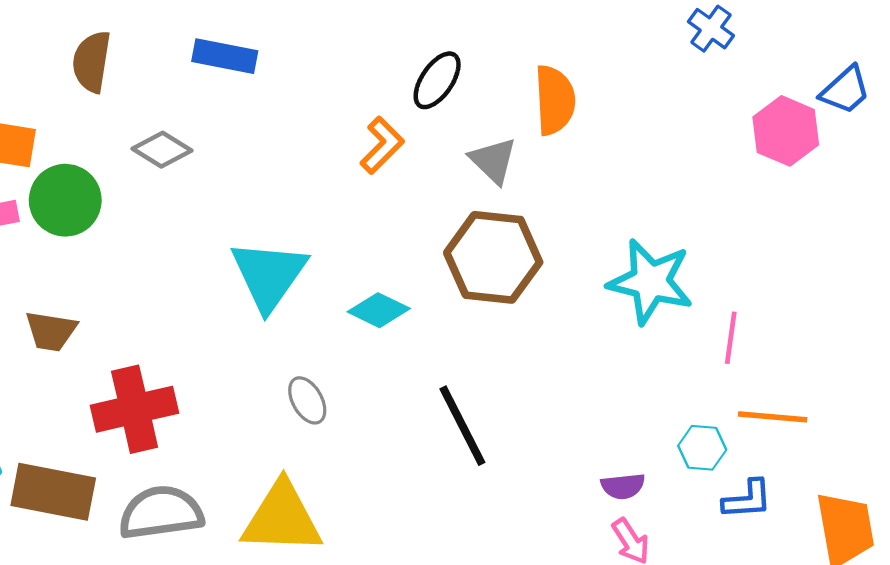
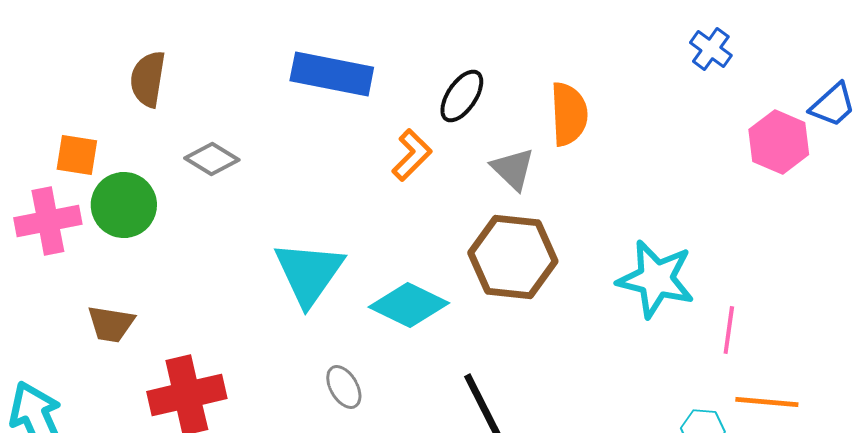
blue rectangle: (225, 56) -> (332, 74), moved, size x1.4
cyan diamond: (379, 310) -> (409, 305), size x1.4

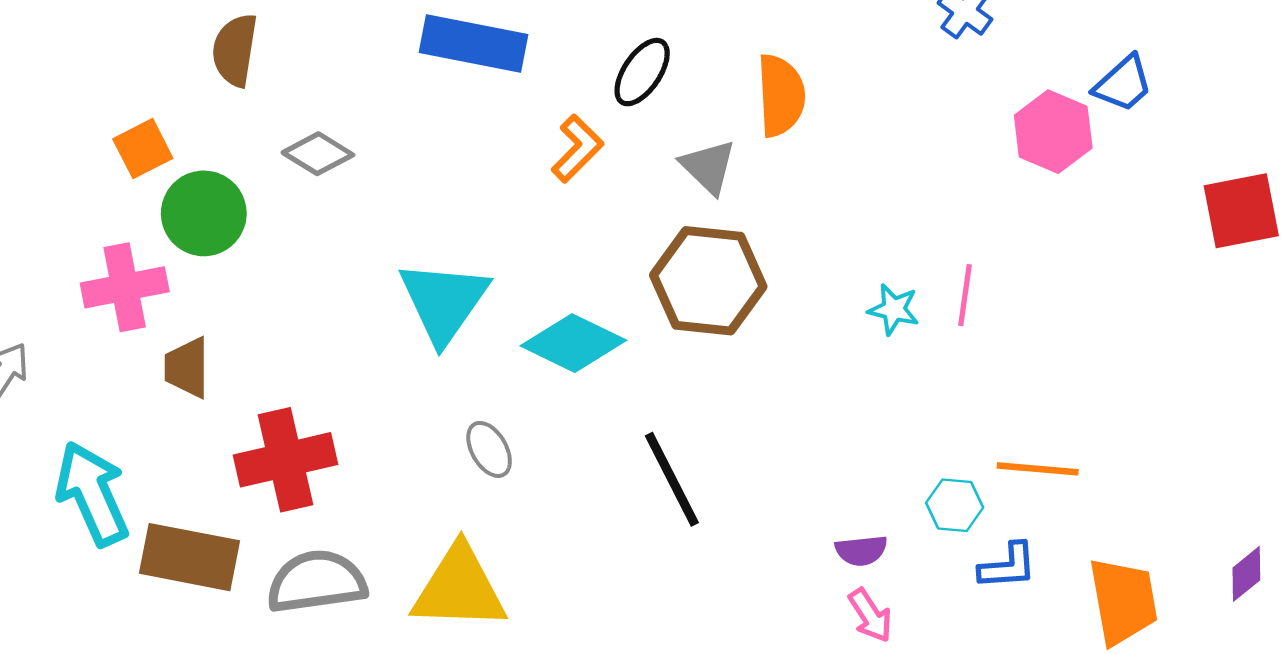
orange square: (77, 155) -> (143, 149), turned -36
pink cross: (48, 221) -> (125, 287), moved
cyan star: (656, 279) -> (894, 309), size x0.5
brown trapezoid: (111, 324) -> (187, 368), turned 81
pink line: (729, 330) -> (965, 295), moved

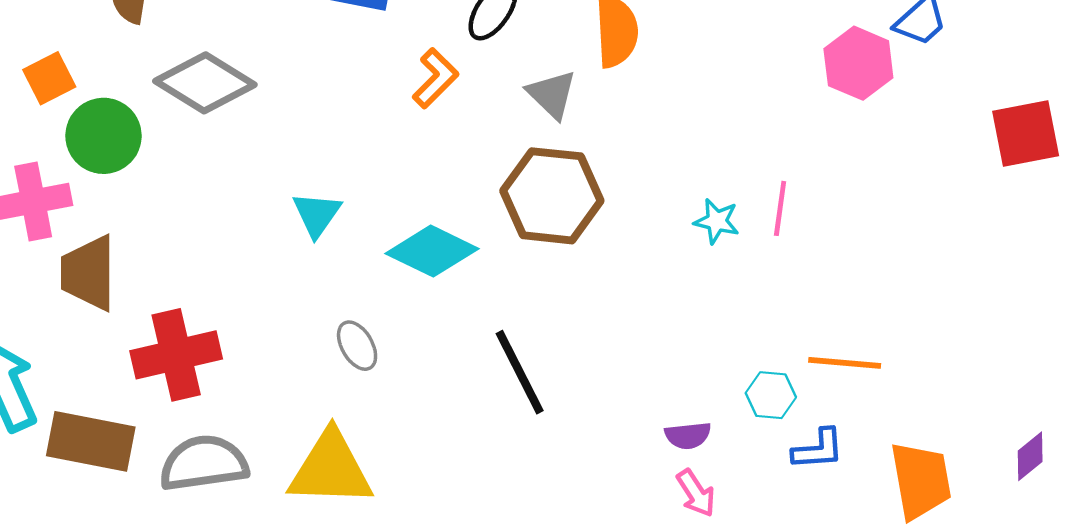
gray diamond: (318, 154) -> (205, 83), size x1.6
cyan triangle: (444, 302) -> (317, 214), size x0.6
brown trapezoid: (187, 368) -> (89, 273), size x1.4

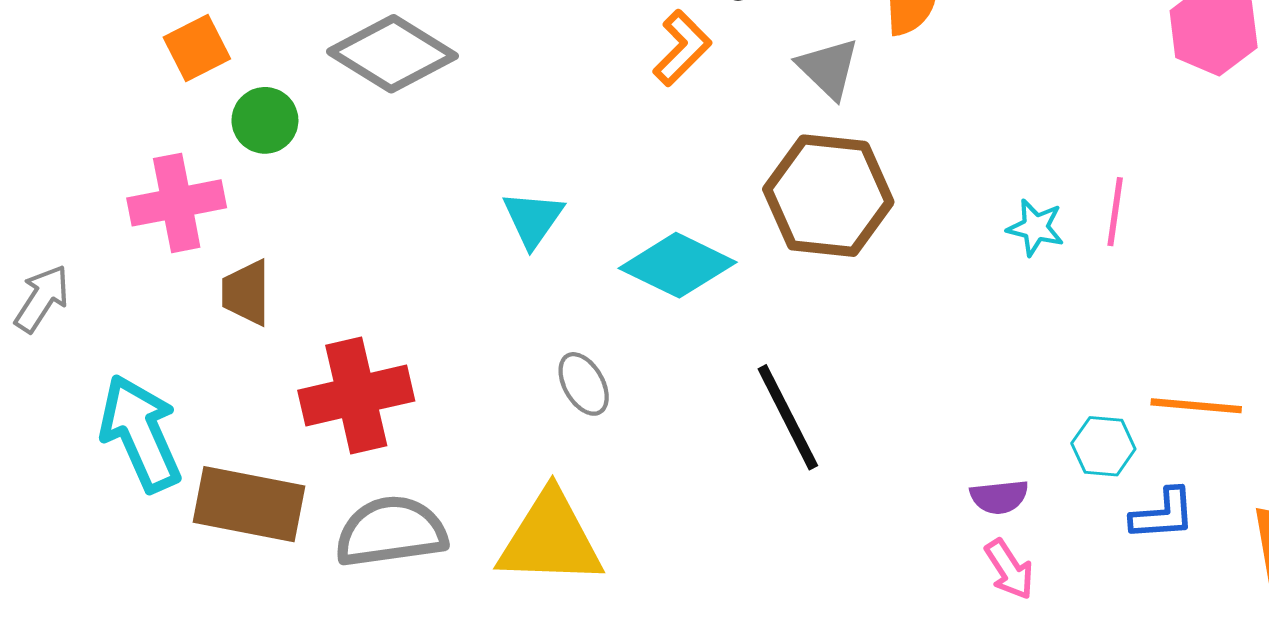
green circle: (103, 136) -> (265, 120), size x0.7
brown trapezoid: (89, 273) -> (246, 293), size x0.7

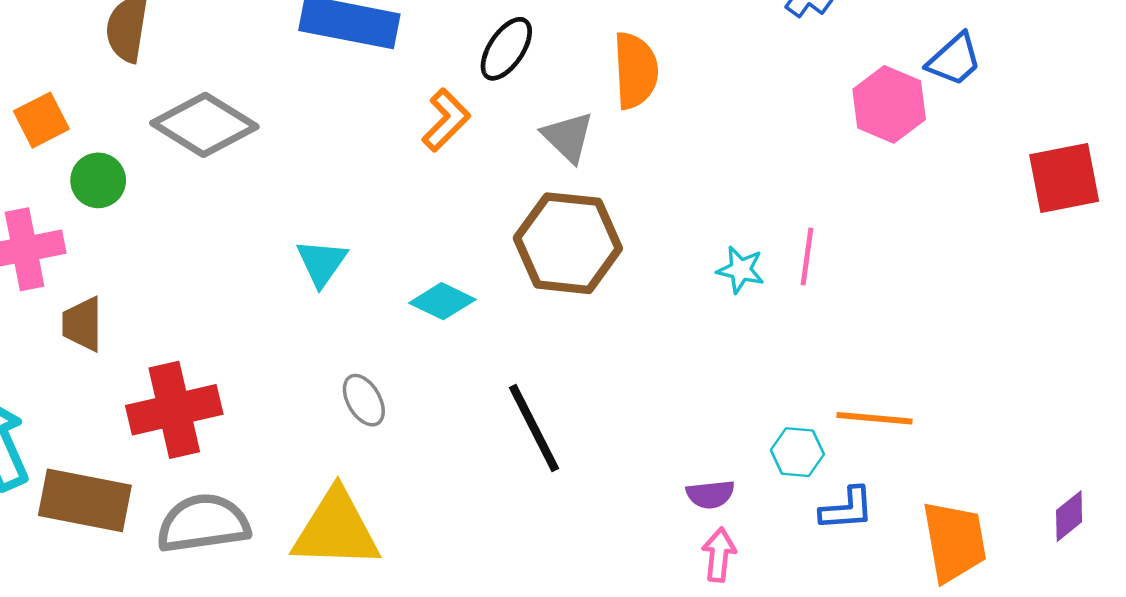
cyan diamond: (678, 265) -> (442, 301), size x0.7
pink arrow: (1009, 569) -> (719, 555), turned -141

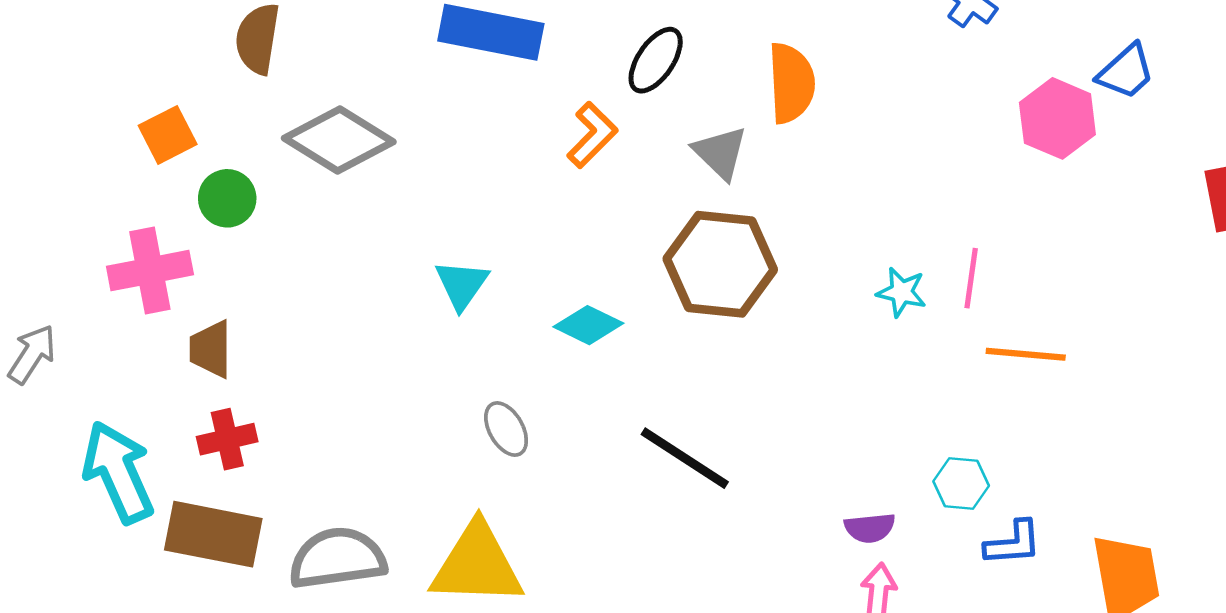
red cross: (174, 410) -> (227, 439), moved, size x0.6
orange line: (875, 418) -> (1026, 354), moved
black line: (534, 428) -> (685, 458), turned -30

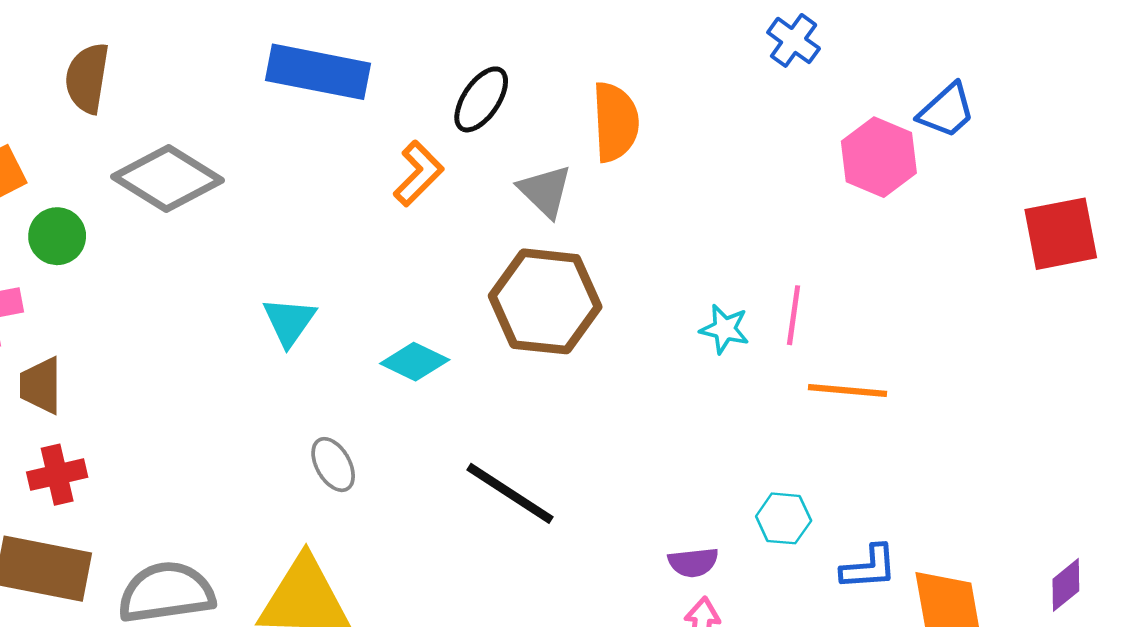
blue L-shape: (1013, 543) -> (869, 567), moved

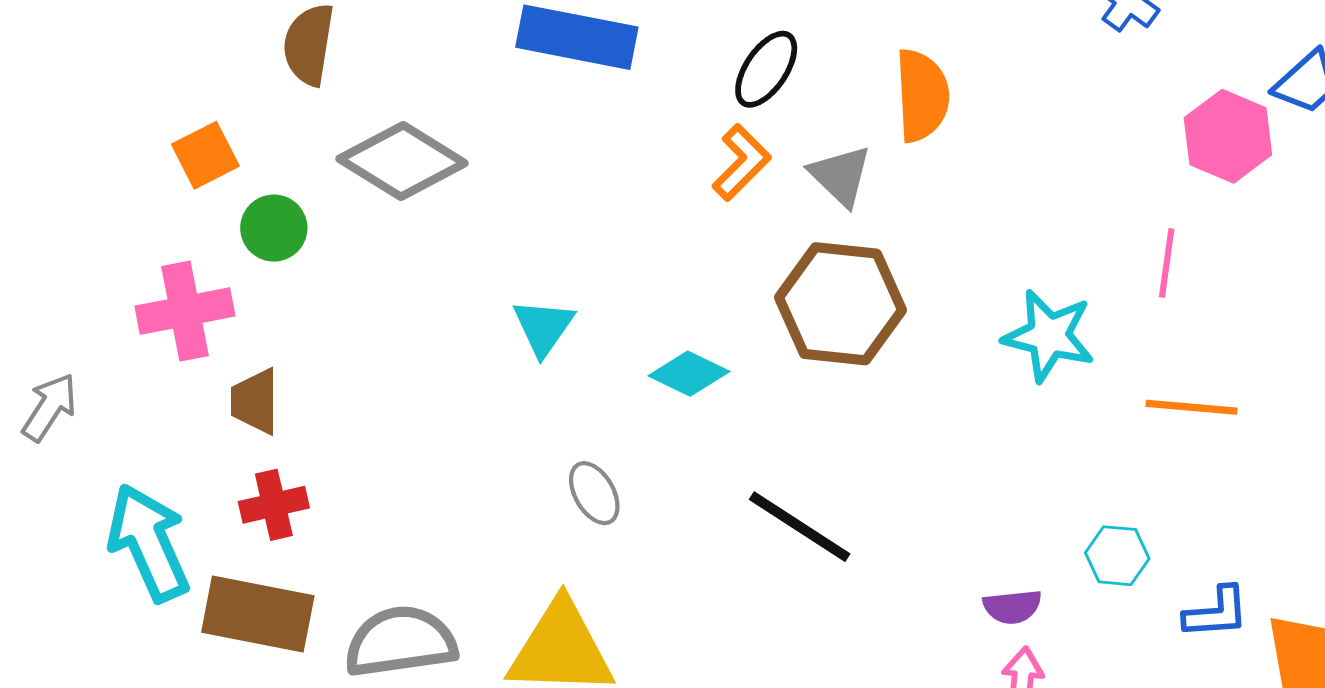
orange L-shape: (418, 173) -> (741, 162), moved
pink line: (794, 315) -> (1167, 263), moved
cyan star: (725, 329) -> (1049, 336), size x1.6

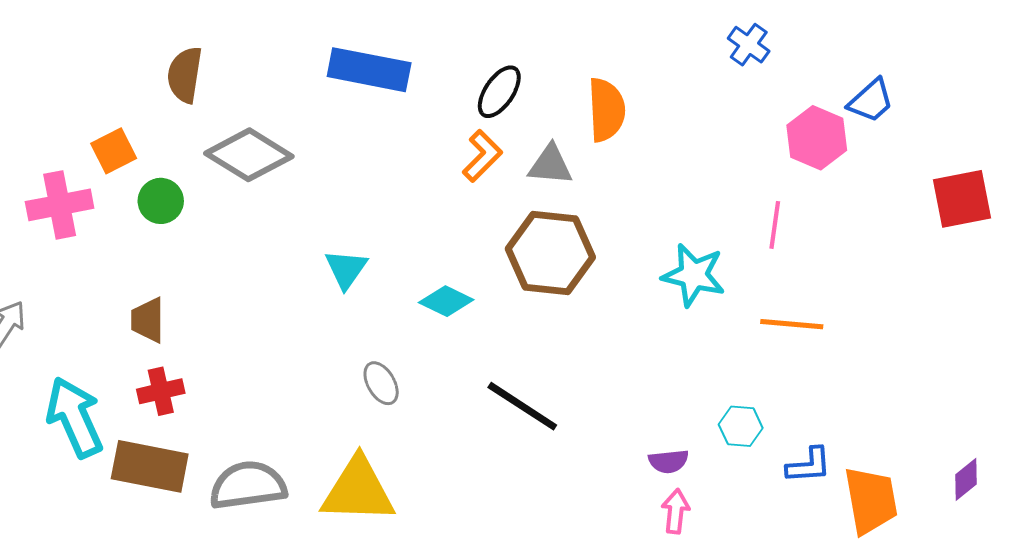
gray triangle: (840, 176) -> (550, 165), turned -39
pink cross: (185, 311) -> (60, 205), moved

